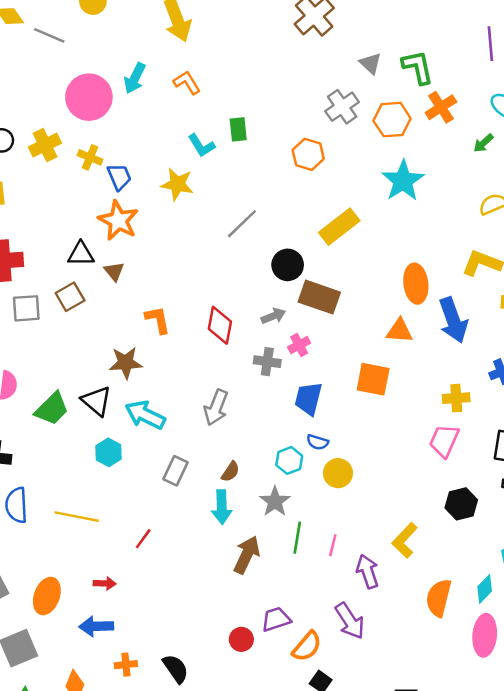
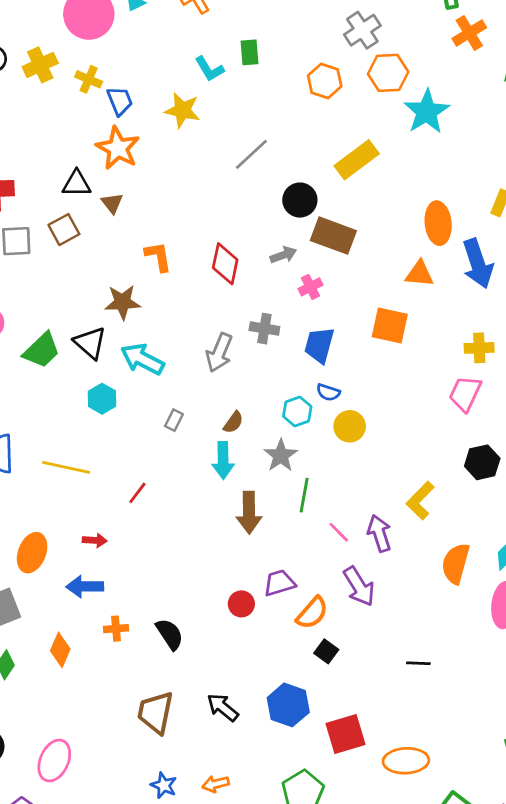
orange hexagon: (392, 120) -> (388, 73), moved
gray cross: (267, 362) -> (264, 329), moved
gray rectangle: (175, 471) -> (174, 420), size x0.7
pink line: (333, 545) -> (339, 532), moved, turned -60
brown arrow: (247, 555) -> (249, 513), turned 153

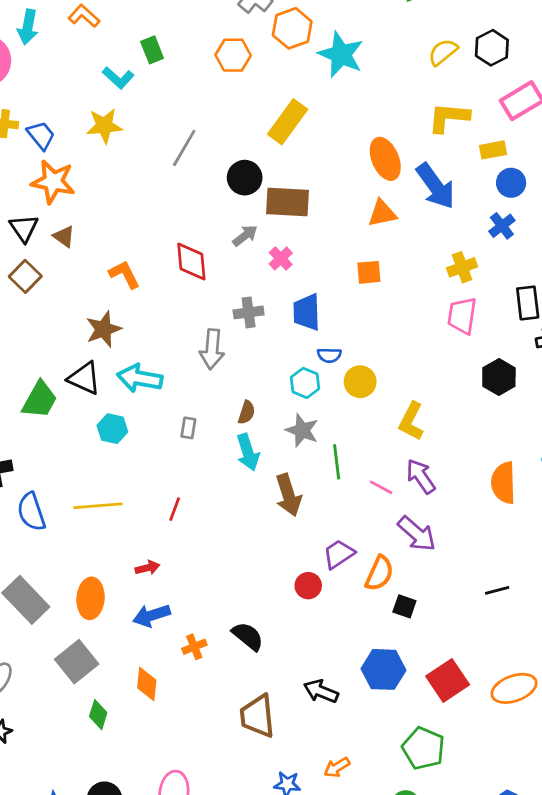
black triangle: (77, 184) -> (24, 228), turned -48
orange square: (390, 326) -> (369, 272), size x0.7
yellow L-shape: (420, 501) -> (411, 421), moved

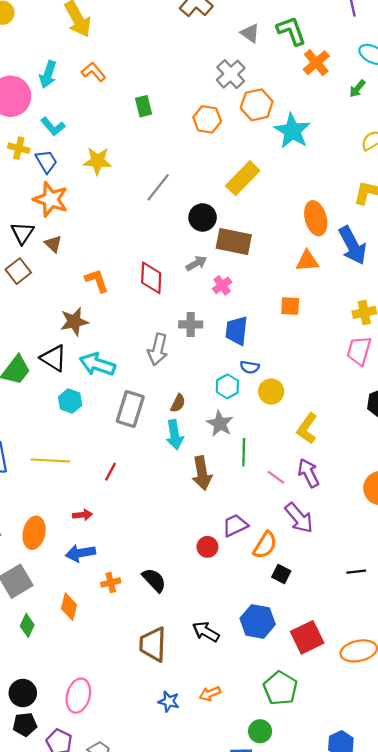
cyan L-shape: (118, 78) -> (53, 126), moved
gray rectangle: (188, 428) -> (130, 409), size x2.0

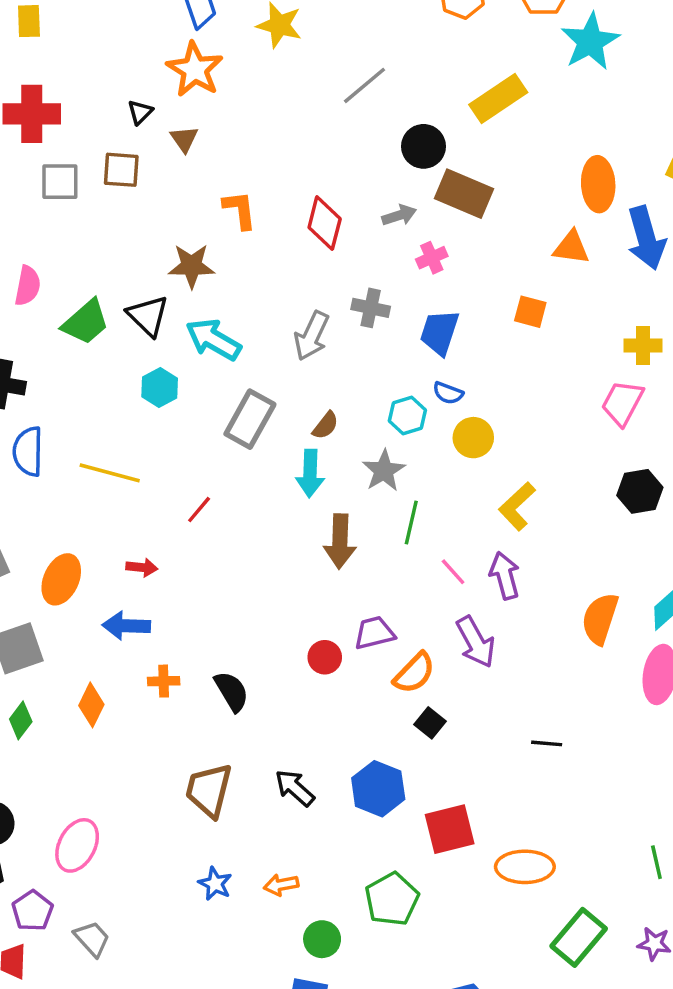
black triangle: (22, 233) -> (140, 112), size x0.7
brown square: (18, 271) -> (121, 170), turned 30
green circle: (260, 731) -> (322, 939), moved

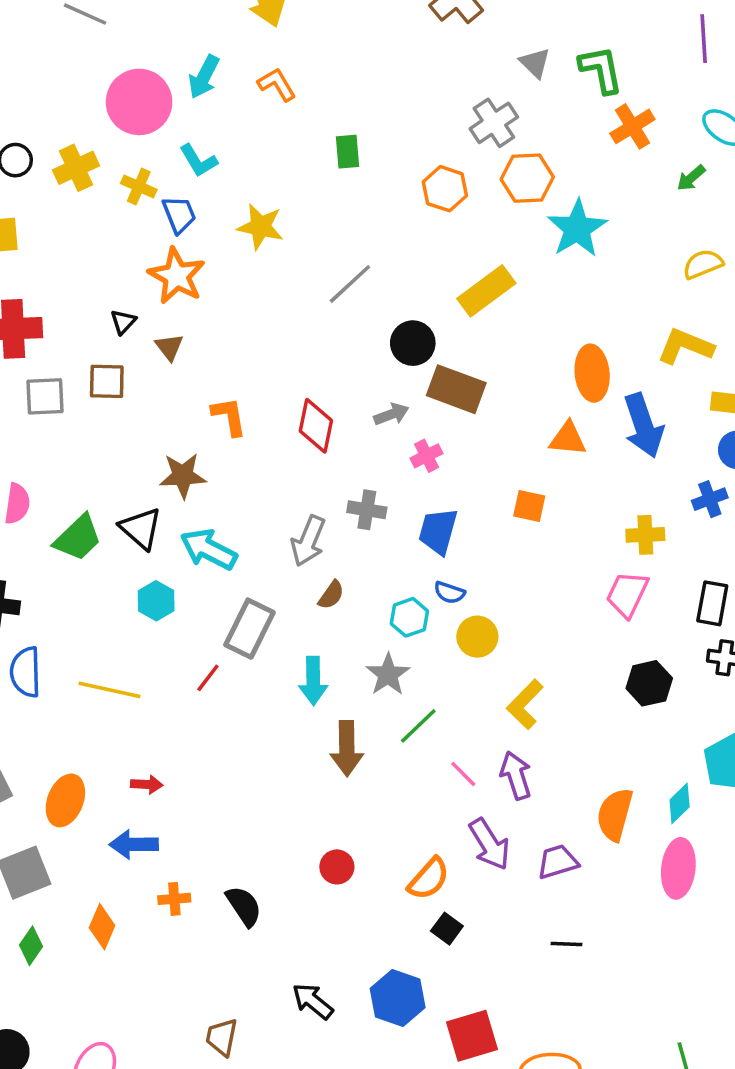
brown semicircle: (325, 425) -> (331, 595), moved
red line: (199, 510) -> (208, 678), moved
green line: (411, 523) -> (418, 726), turned 36
purple trapezoid: (374, 633) -> (558, 862), moved
brown trapezoid: (209, 790) -> (222, 1037), moved, size x0.7

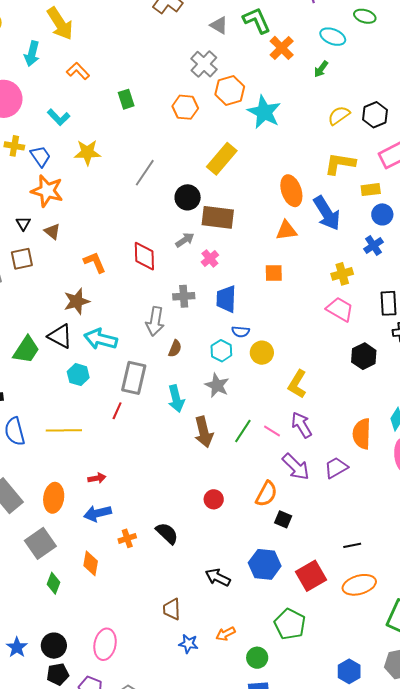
cyan arrow: (204, 77) -> (32, 54), moved
cyan L-shape: (198, 161) -> (59, 117), moved
pink trapezoid: (627, 594) -> (340, 309), turned 108
green line: (418, 726) -> (243, 431), moved
black line: (567, 944) -> (352, 545), moved

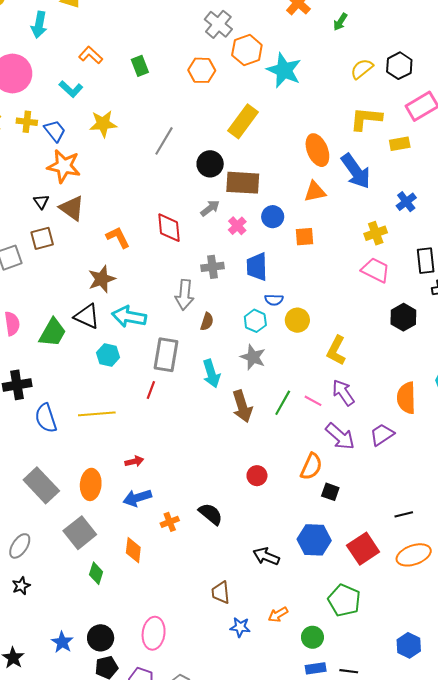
orange L-shape: (78, 71) -> (91, 55), moved
blue circle: (382, 214) -> (273, 217), moved
brown triangle: (52, 231) -> (72, 208), size x1.5

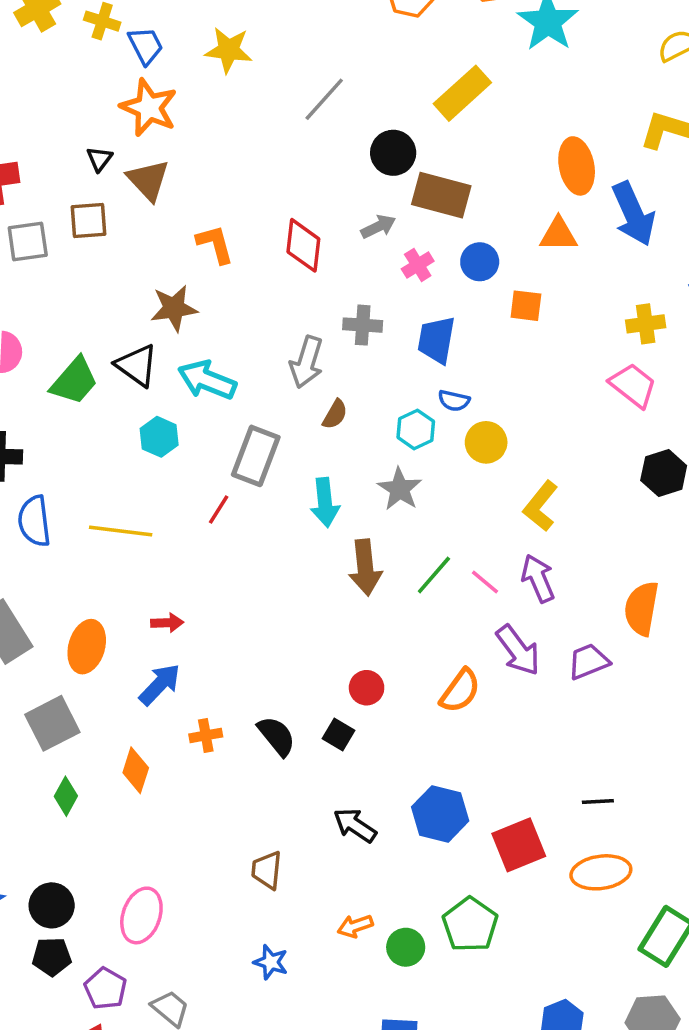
black square: (330, 492) -> (338, 735), moved
blue arrow: (137, 498) -> (160, 684), turned 140
blue star: (240, 627) -> (271, 962), moved
green circle: (312, 637) -> (406, 947), moved

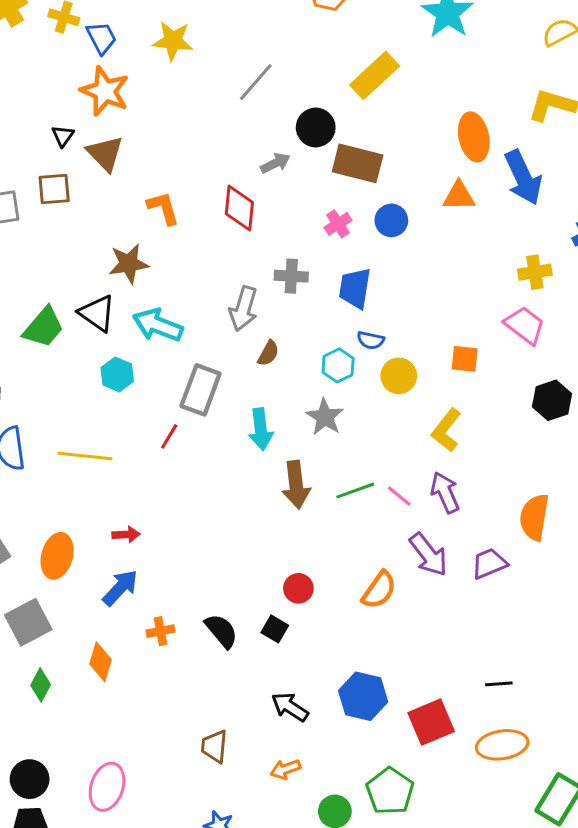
gray arrow: (378, 227) -> (275, 163), moved
orange square: (526, 306) -> (465, 359), moved
green line: (434, 575) -> (355, 491), turned 30
orange arrow: (355, 926) -> (285, 769), moved

